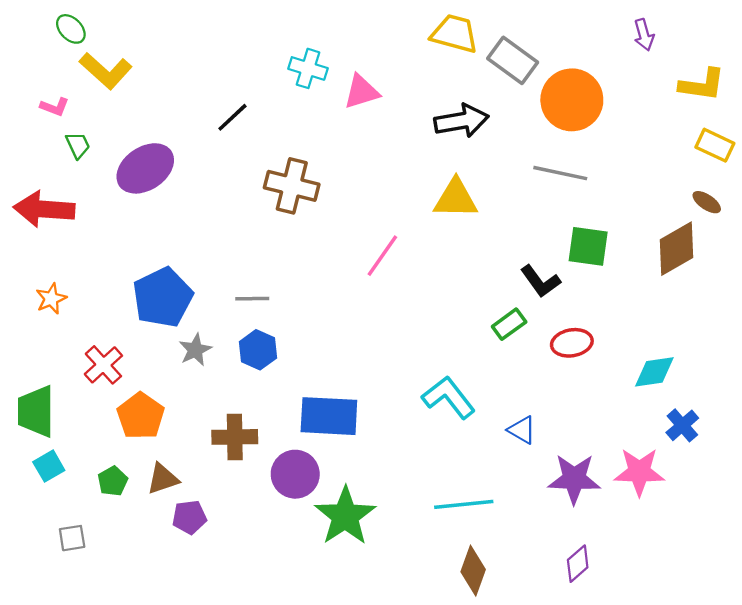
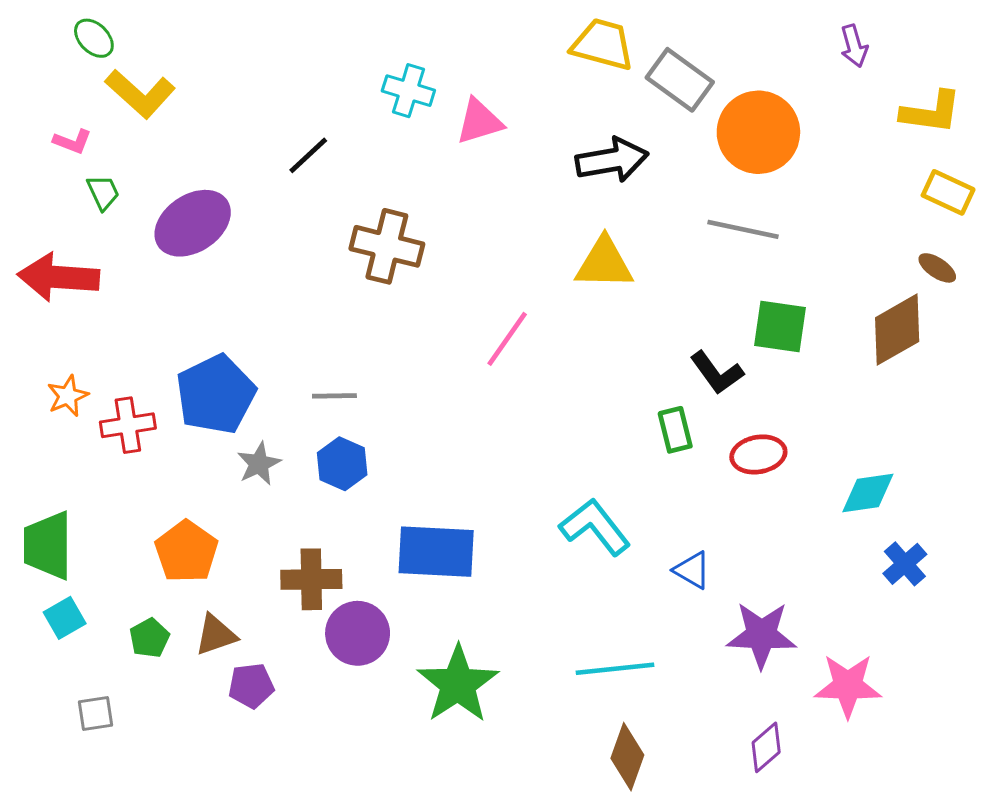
green rectangle: (509, 324) -> (675, 430), turned -68
red cross: (103, 365) -> (128, 425), moved, turned 33
pink star: (639, 472) -> (848, 686), moved
purple circle: (295, 474) -> (358, 633), moved

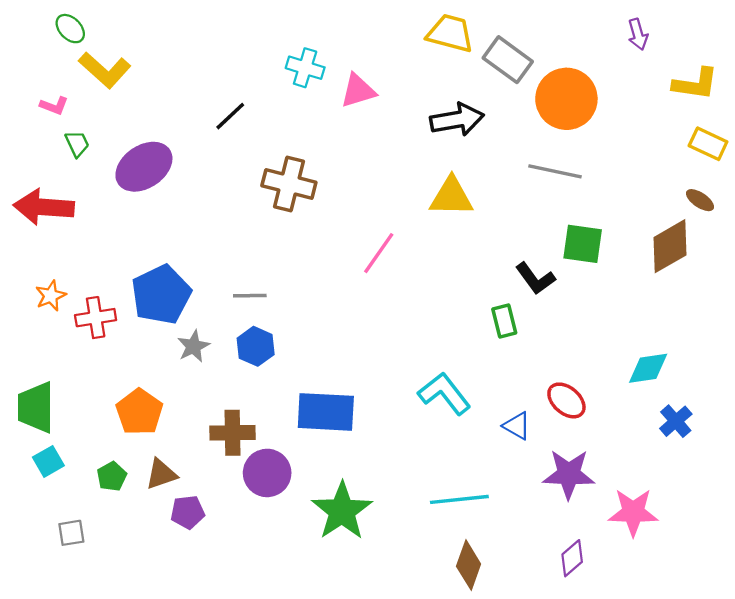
red ellipse: (758, 454) -> (566, 400), moved, turned 51

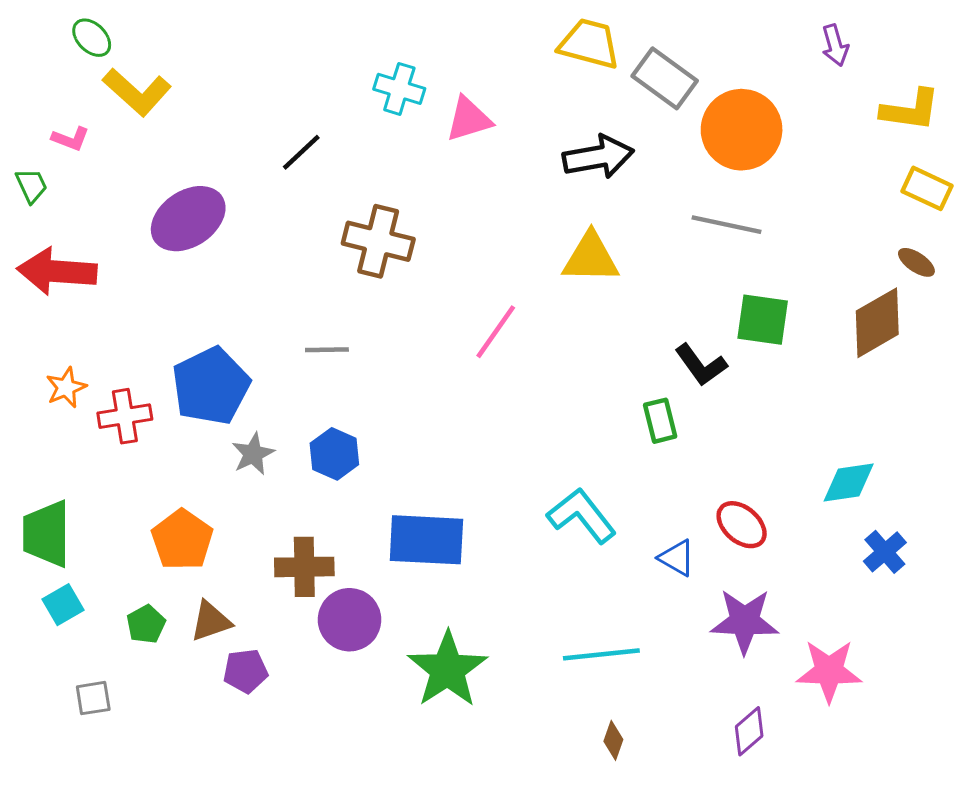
green trapezoid: (77, 144) -> (31, 185), moved
gray line: (250, 296) -> (327, 350), moved
brown diamond: (469, 565) -> (613, 740), size x0.6

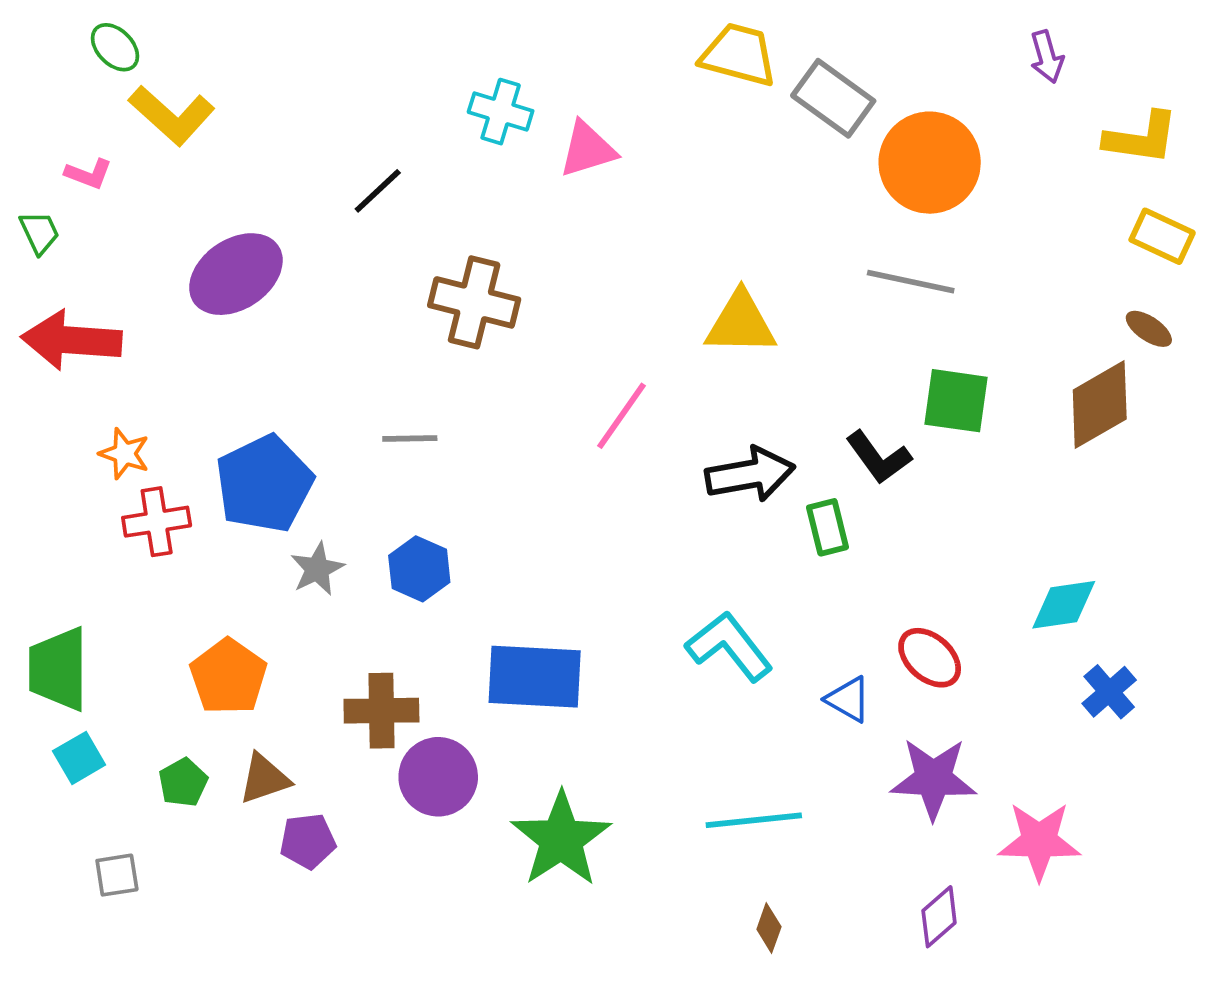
black arrow: (598, 157) -> (750, 474), moved
orange star: (66, 387) -> (124, 454), moved, turned -30

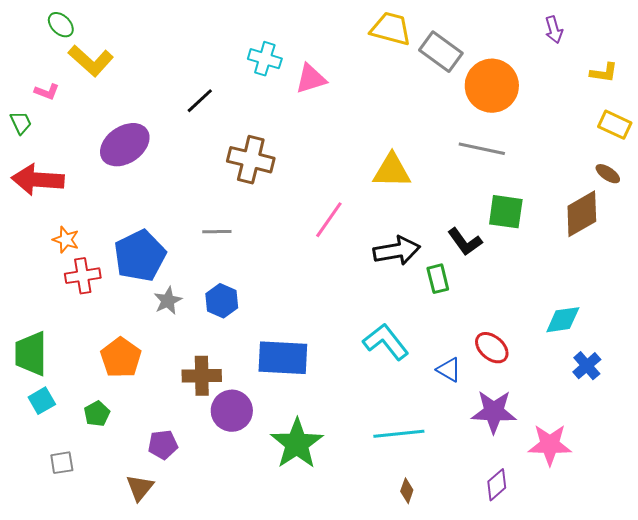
yellow L-shape: (1141, 138) -> (604, 73), size x0.7
brown triangle: (264, 779) -> (140, 488), moved, turned -32

